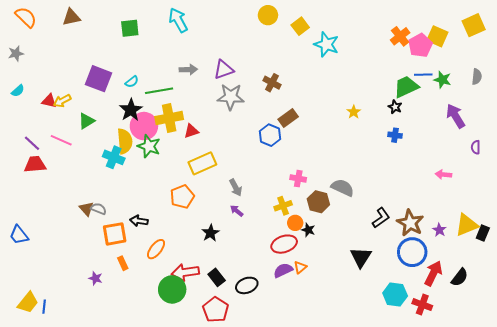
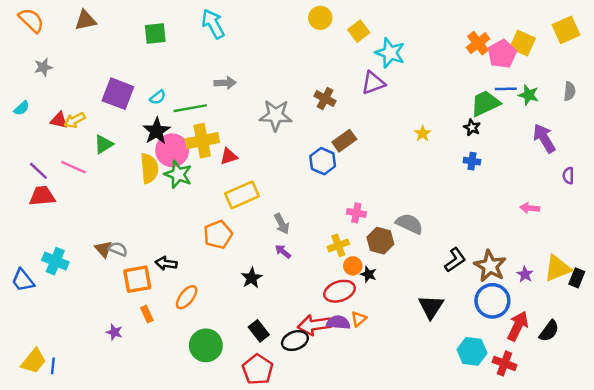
gray star: (16, 53) -> (43, 67), moved
purple triangle: (224, 70) -> (373, 83), moved
cyan cross: (114, 157) -> (55, 261), moved
purple semicircle: (283, 270) -> (338, 323), turned 30
red arrow: (185, 272) -> (314, 325), moved

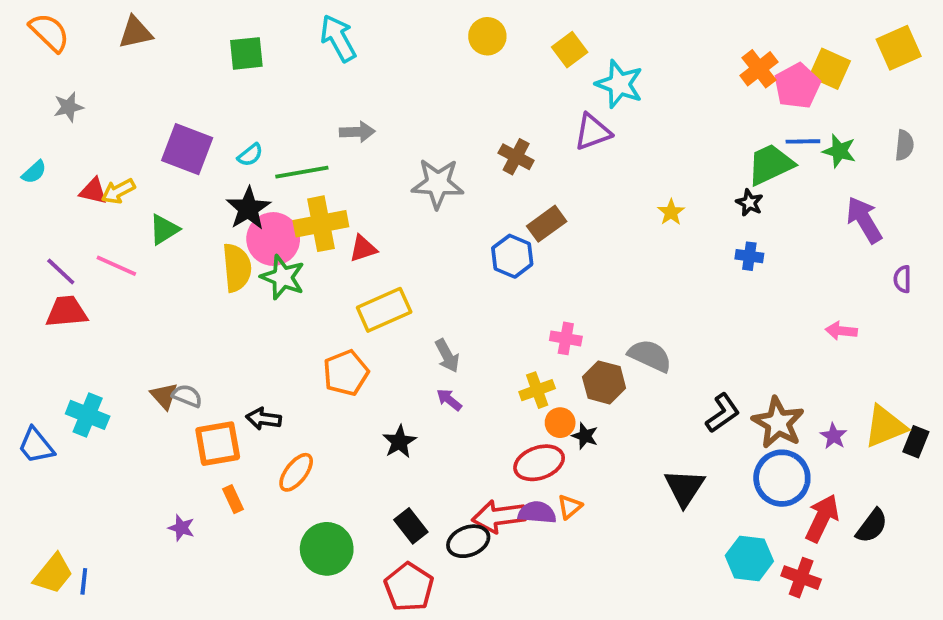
yellow circle: (320, 18) -> (487, 36), moved

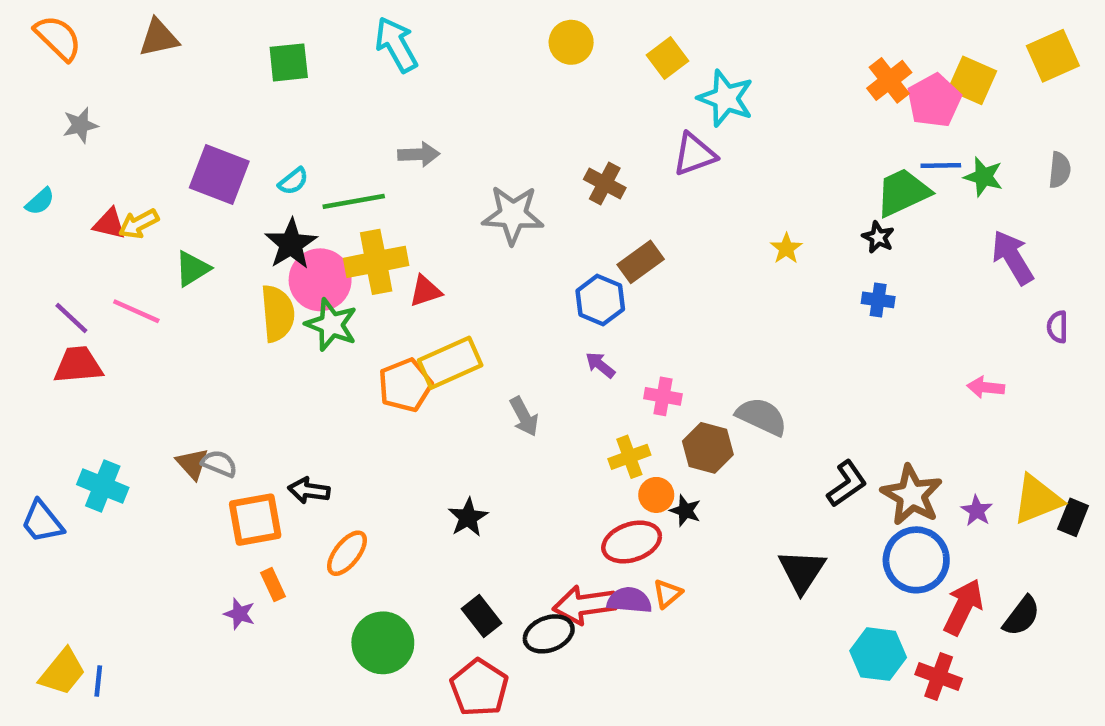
orange pentagon: (346, 373) -> (405, 385), moved
purple arrow: (449, 400) -> (600, 365), moved
purple star: (181, 528) -> (239, 614), moved

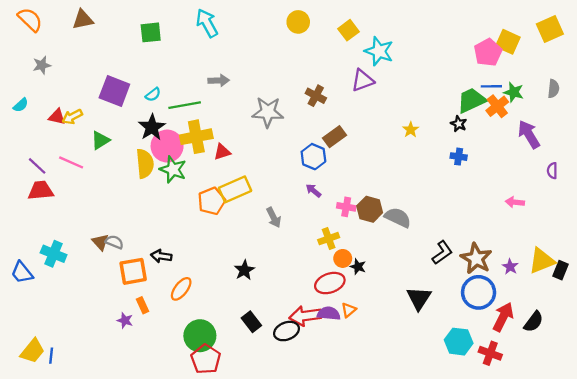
orange cross: (889, 80) -> (497, 106), moved
brown hexagon: (708, 448) -> (370, 209), moved
red pentagon: (479, 688) -> (206, 359), moved

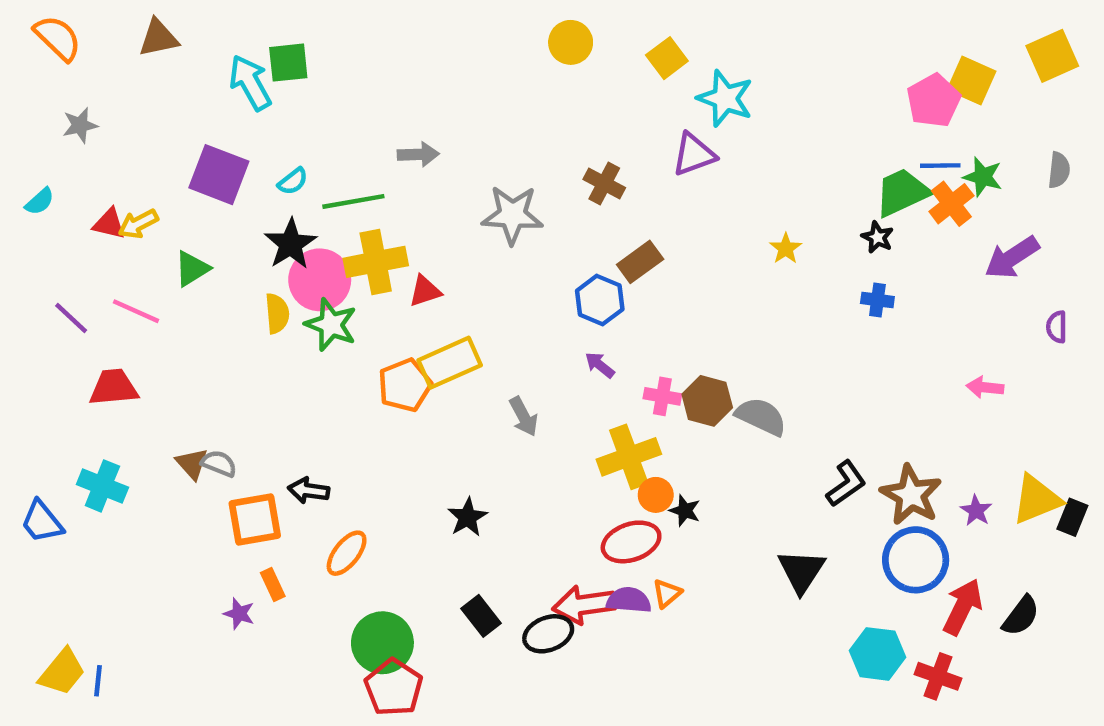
cyan arrow: (207, 23) -> (250, 83), moved
purple arrow: (529, 134) -> (1012, 257), turned -92
yellow semicircle: (145, 164) -> (277, 313), size x0.7
red trapezoid: (41, 191) -> (114, 387), moved
yellow cross: (329, 239) -> (629, 457), size x1.5

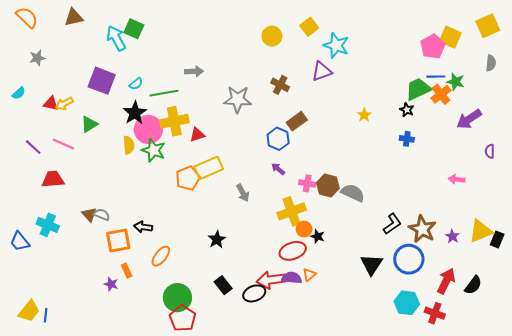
yellow circle: (571, 42) -> (272, 36), moved
green square: (288, 63) -> (134, 29), turned 30
gray semicircle: (1059, 170) -> (491, 63), moved
blue circle: (916, 560) -> (409, 259), moved

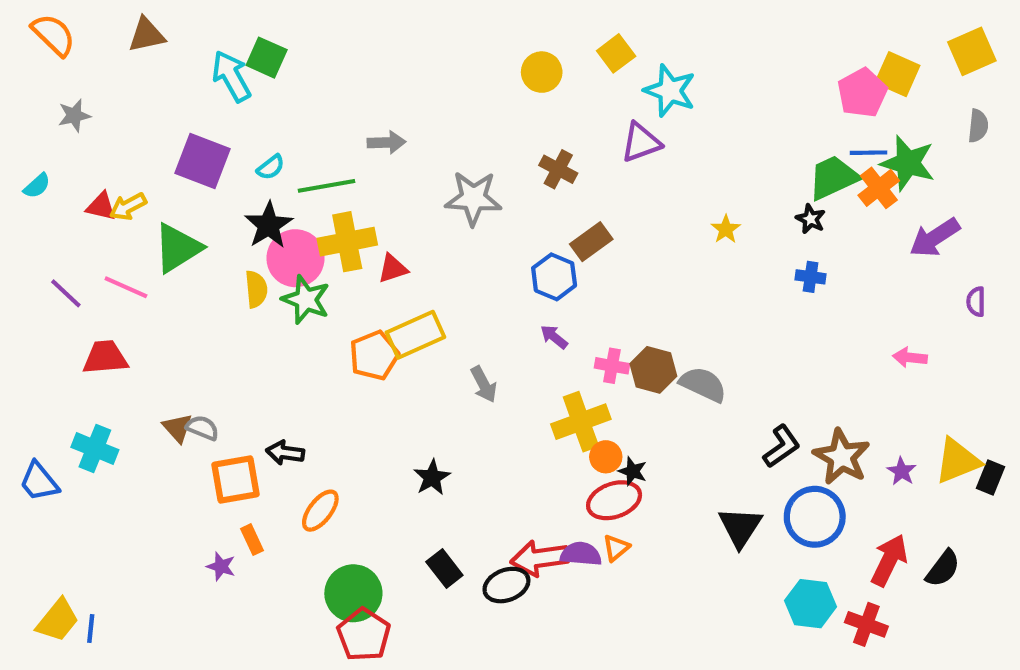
green star: (456, 82) -> (908, 163), size x1.5
green triangle: (89, 124) -> (178, 248), size x1.5
red ellipse: (293, 251) -> (614, 500), moved

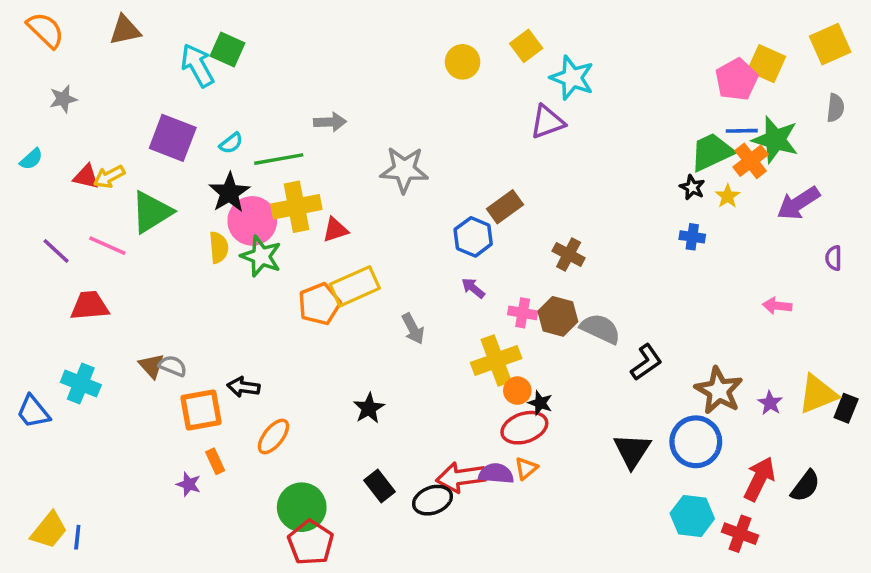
brown cross: (558, 169) -> (569, 254), moved
yellow star: (726, 229) -> (728, 196), moved
black L-shape: (782, 446) -> (646, 362), moved

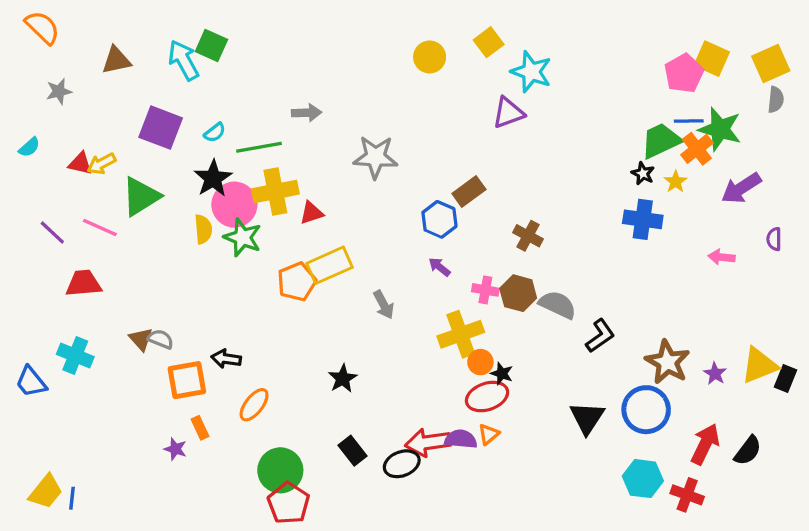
brown triangle: (125, 30) -> (116, 60), moved
yellow square: (830, 44) -> (771, 64), moved
blue cross: (692, 237) -> (643, 219), size x1.6
pink arrow: (777, 306) -> (722, 257), moved

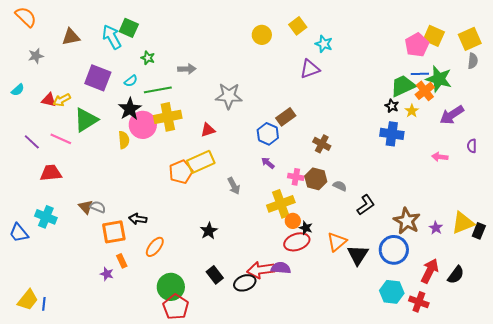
cyan star: (531, 72) -> (324, 44), size x0.7
red triangle: (311, 213) -> (208, 130), moved
green star: (243, 237) -> (148, 58), moved, size x0.6
gray semicircle: (558, 305) -> (340, 186), size x0.6
orange triangle: (489, 434) -> (337, 242), moved, size x1.5

